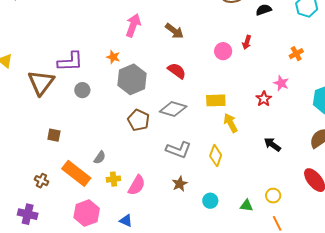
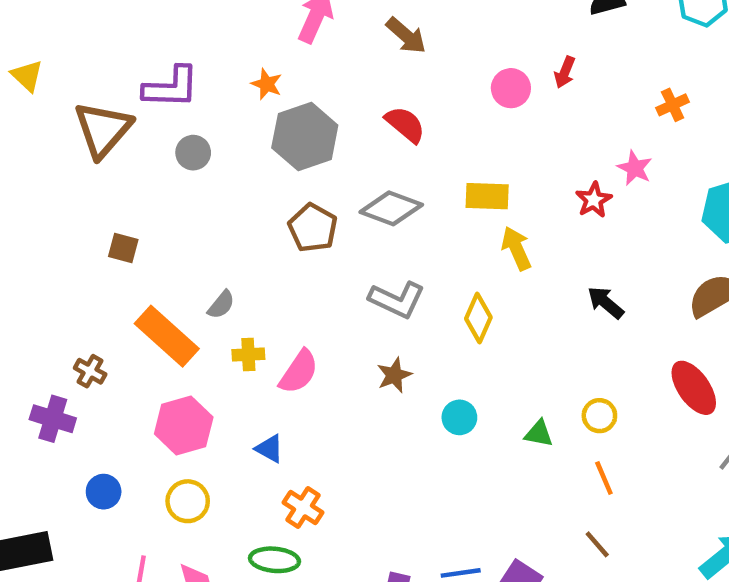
brown cross: (41, 181) -> (90, 371), moved

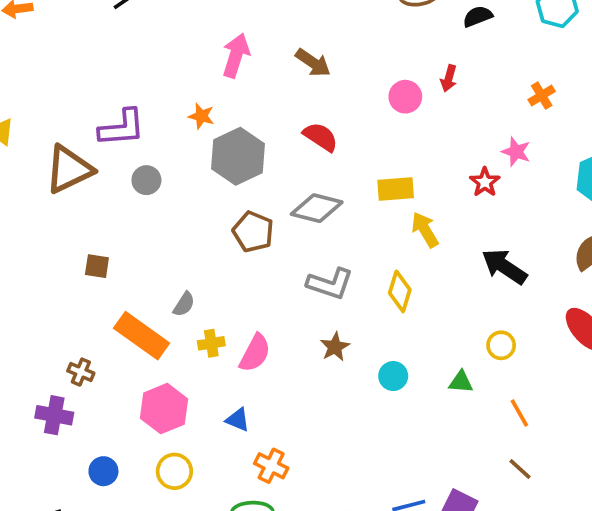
brown triangle: (103, 129) -> (69, 169), turned 30
black arrow: (606, 303) -> (504, 267), size x1.4
yellow circle: (599, 416) -> (501, 345), moved

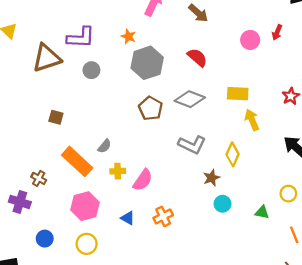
brown star: (335, 347) -> (212, 178), moved
orange cross: (271, 466) -> (163, 216), moved, turned 30

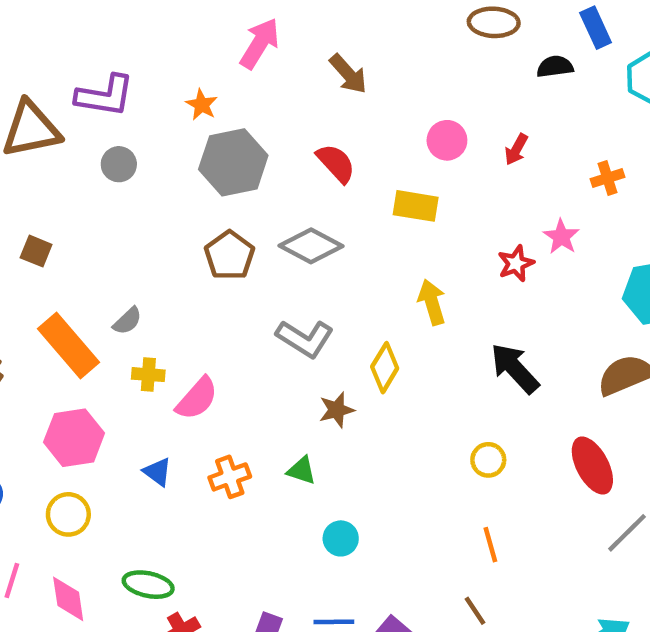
red arrow: (277, 32) -> (516, 149), moved
yellow rectangle: (238, 94) -> (416, 206), moved
cyan circle: (223, 204) -> (341, 538), moved
green triangle: (262, 212) -> (302, 470), moved

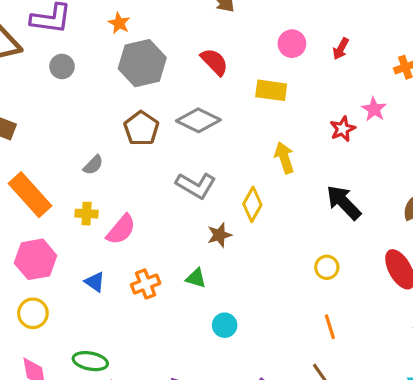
gray semicircle: (127, 321) -> (93, 165), moved

